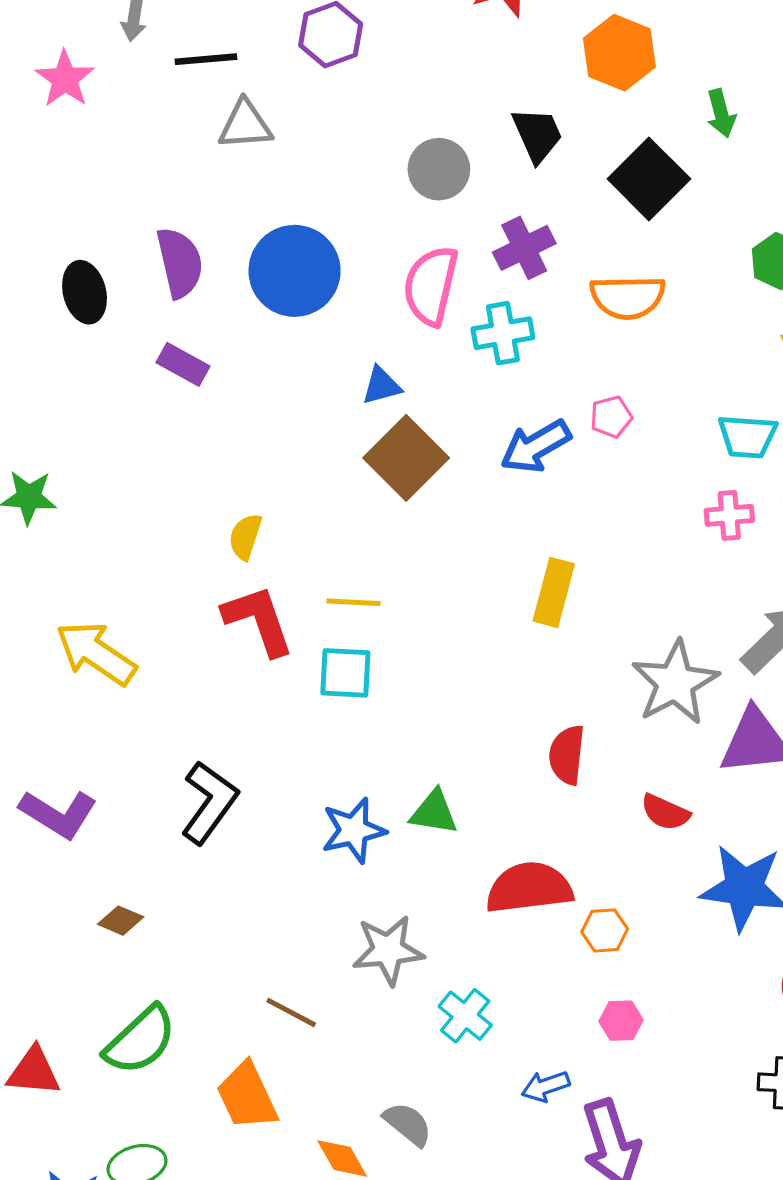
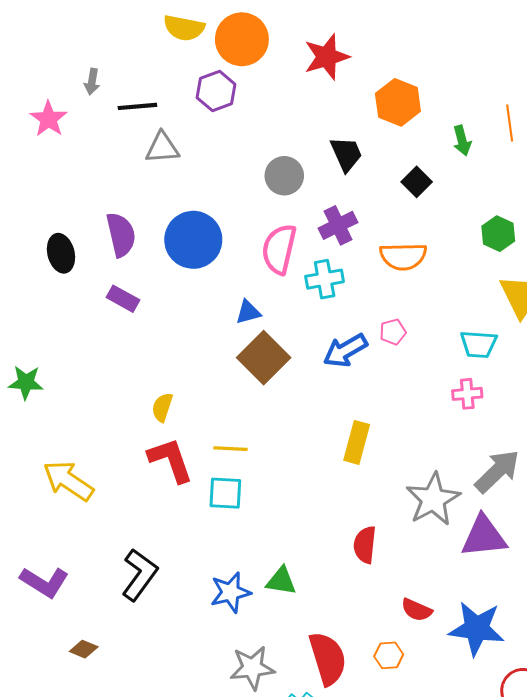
black square: (649, 179) -> (417, 182), size x0.6
red semicircle: (665, 812) -> (417, 610), moved
red semicircle: (529, 888) -> (328, 658), moved, turned 80

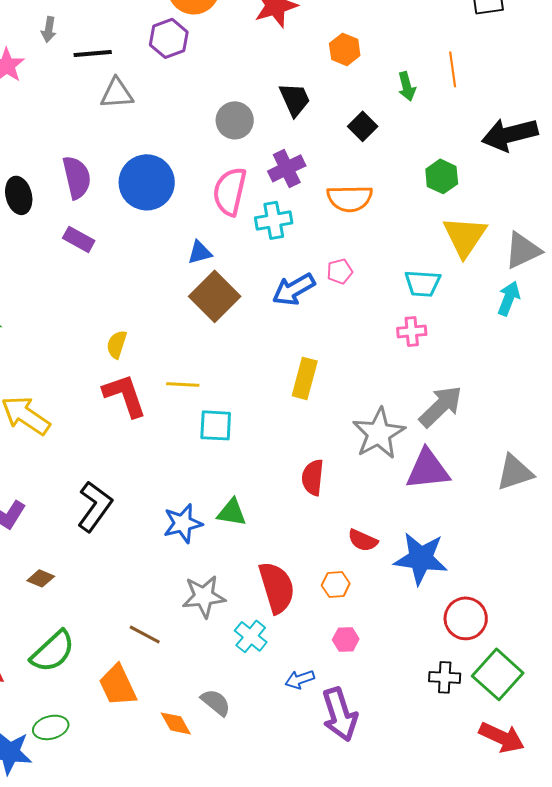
orange hexagon: (398, 102) -> (345, 49), size x0.7
cyan square: (225, 493) -> (216, 425), moved

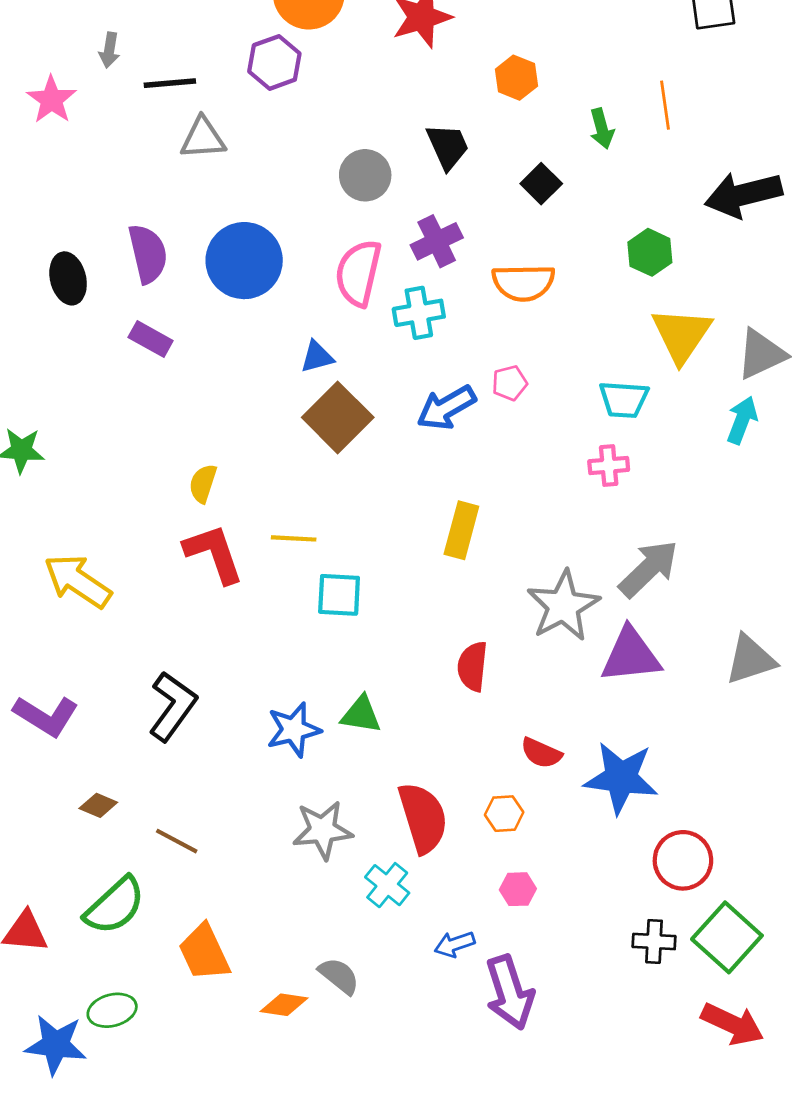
brown line: (145, 634) -> (177, 841), moved
orange diamond: (176, 723) -> (284, 1005), turned -52

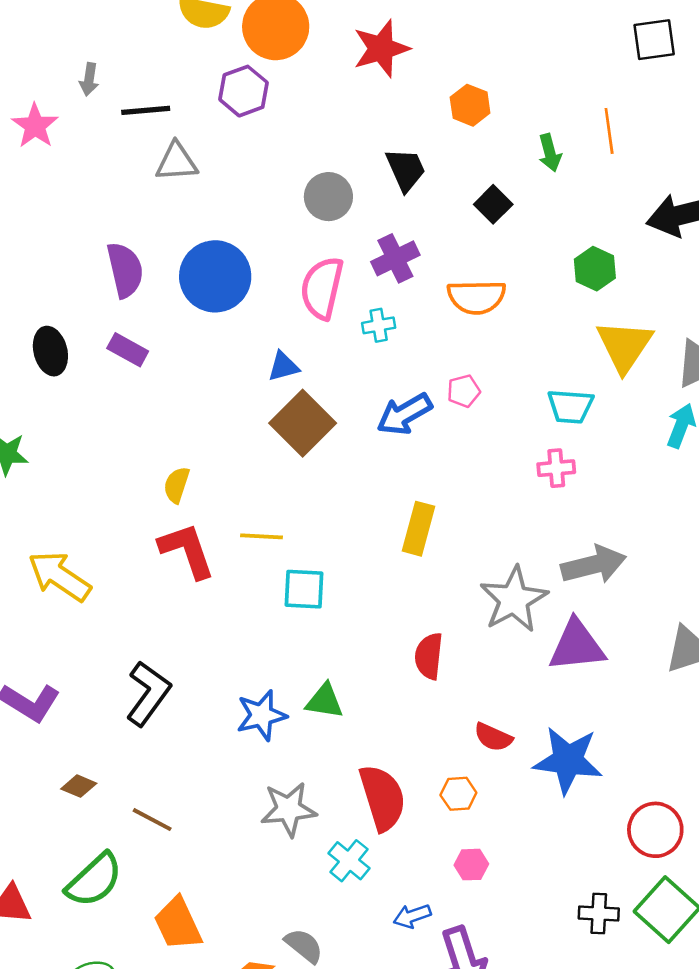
black ellipse: (68, 278) -> (50, 351), moved
cyan cross: (419, 313) -> (379, 325), size x0.7
gray arrow: (649, 569) -> (594, 565), turned 30
red circle: (683, 860) -> (655, 830), moved

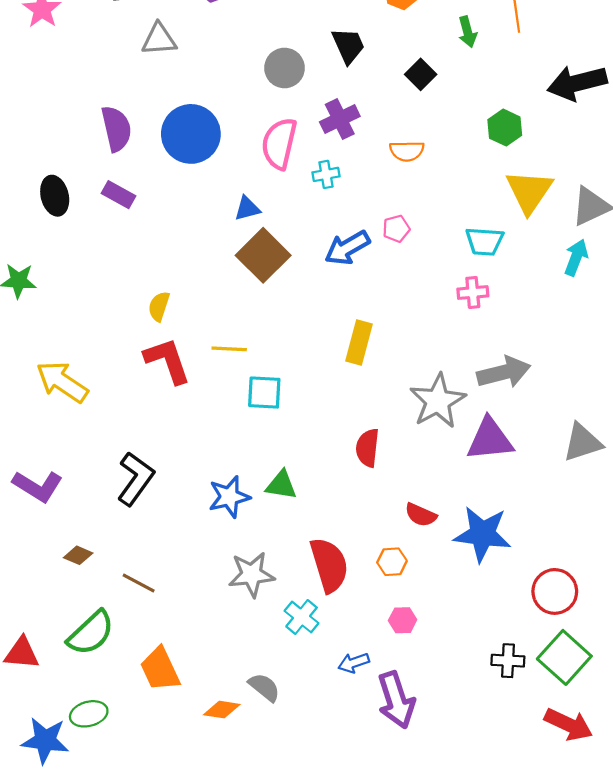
orange semicircle: (476, 297) -> (407, 151), size x0.7

